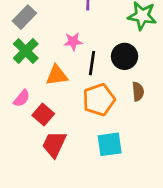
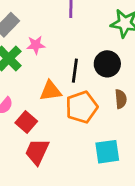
pink star: (73, 41) -> (36, 45), moved
orange triangle: (57, 75) -> (51, 91), moved
cyan square: (110, 144) -> (107, 152), moved

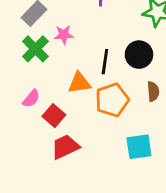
red trapezoid: (37, 152) -> (65, 147), turned 40

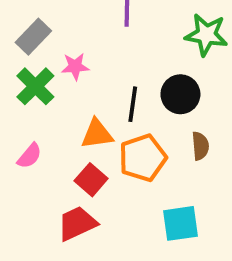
red square: (54, 116) -> (91, 180), moved

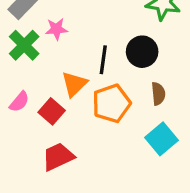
orange triangle: (97, 134) -> (74, 84), turned -36
red square: (91, 180) -> (52, 111), moved
cyan square: (180, 223) -> (161, 139), moved, turned -32

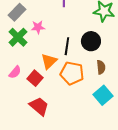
orange pentagon: (111, 103) -> (72, 73), turned 30
red trapezoid: (58, 157) -> (39, 106), turned 65

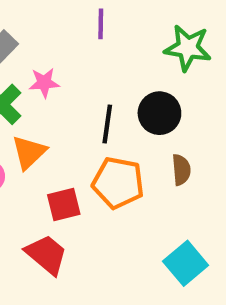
orange triangle: (49, 61) -> (29, 152), moved
red square: (35, 78) -> (64, 205), moved, turned 35
cyan square: (103, 95) -> (186, 263), moved

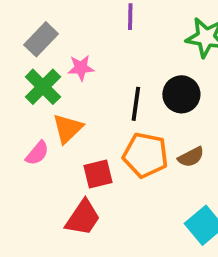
brown semicircle: (181, 170) -> (191, 157), moved, turned 68
red trapezoid: (46, 255) -> (83, 218), turned 84

